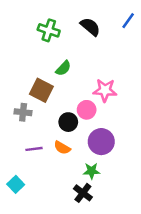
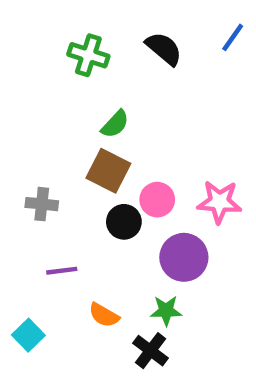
brown square: (41, 90) -> (108, 171), moved
pink star: (105, 90) -> (219, 202), moved
orange semicircle: (62, 148) -> (104, 315), moved

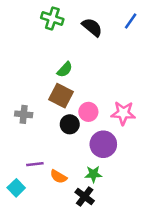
green cross: (88, 55) -> (52, 19), moved
purple line: (62, 271) -> (35, 164), moved

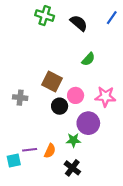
green semicircle: (65, 70) -> (88, 59), moved
purple line: (35, 164) -> (30, 150), moved
green star: (93, 174) -> (73, 140), moved
orange semicircle: (59, 177) -> (50, 151), turned -96
cyan square: (16, 188) -> (14, 160), turned 32

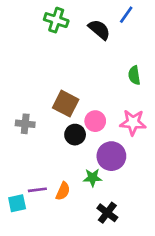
blue line: (112, 18) -> (126, 15), moved
green semicircle: (88, 59) -> (134, 75), moved, turned 128
black cross: (72, 168) -> (107, 213), moved

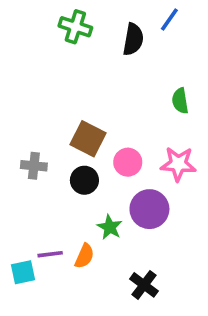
black semicircle: (99, 30) -> (133, 39), turned 60
black circle: (75, 135) -> (84, 180), moved
green star: (93, 178) -> (110, 227), moved, turned 30

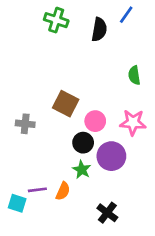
black circle: (84, 180) -> (83, 143), moved
cyan square: (23, 272) -> (17, 203), turned 30

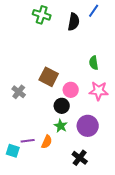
green semicircle: (134, 75) -> (94, 63), moved
gray cross: (25, 124) -> (19, 92), turned 32
purple circle: (111, 156) -> (88, 126), moved

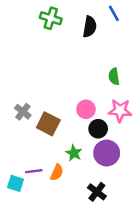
blue line: (94, 11) -> (114, 13), turned -64
brown square: (49, 77) -> (48, 124), moved
black circle: (62, 106) -> (98, 129), moved

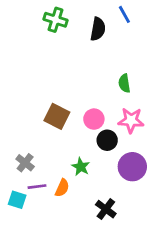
gray cross: (23, 112) -> (25, 163), moved
brown square: (48, 124) -> (57, 116), moved
purple circle: (107, 153) -> (132, 167), moved

